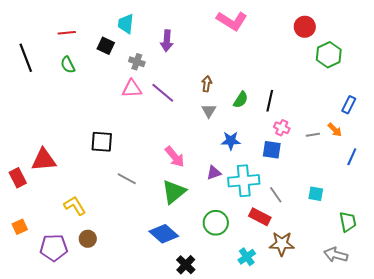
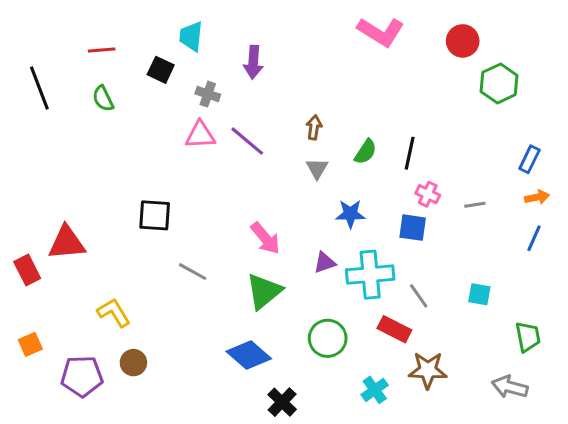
pink L-shape: (232, 21) -> (381, 32), moved
orange arrow: (335, 130) -> (537, 197), moved, turned -56

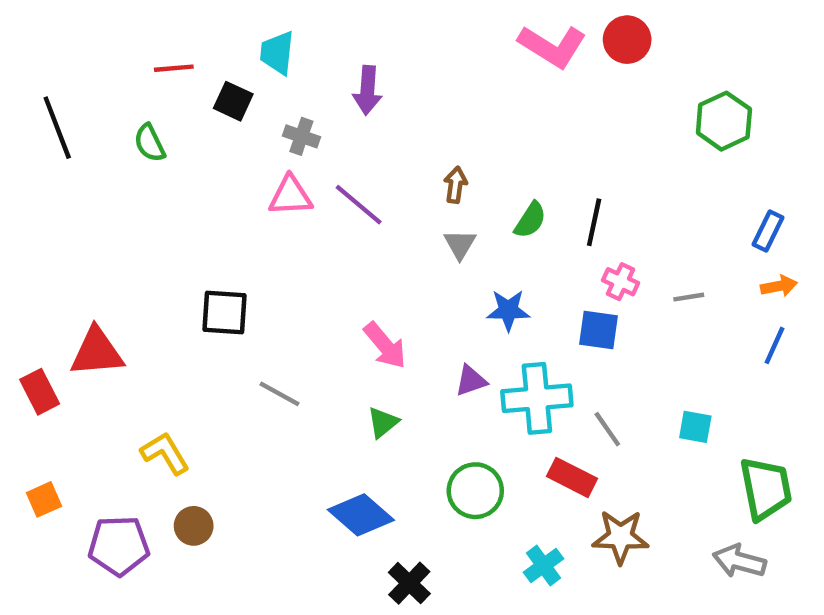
red circle: (463, 41) -> (627, 40), moved
red line: (102, 50) -> (174, 68), moved
green triangle: (264, 291) -> (383, 422), size x0.6
green trapezoid: (528, 337) -> (766, 488), size x1.4

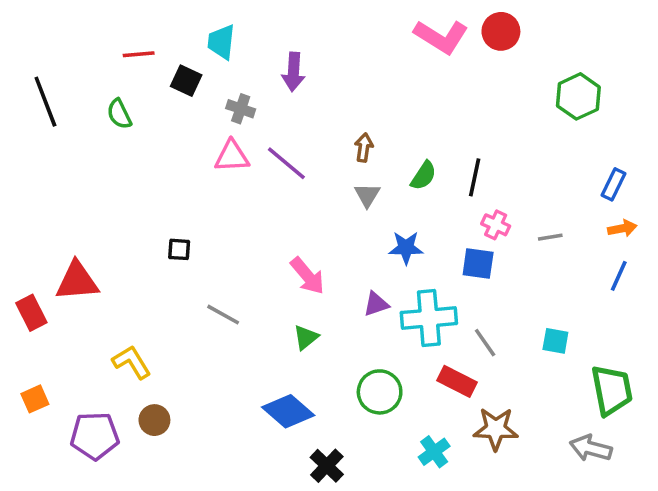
black square: (224, 312) -> (179, 249), size x0.6

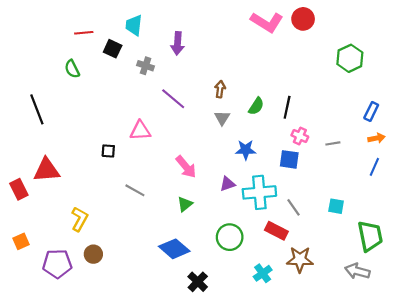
black line: (45, 102) -> (37, 109), moved
pink triangle: (232, 156) -> (140, 131), moved
yellow L-shape: (132, 362) -> (80, 219), turned 60

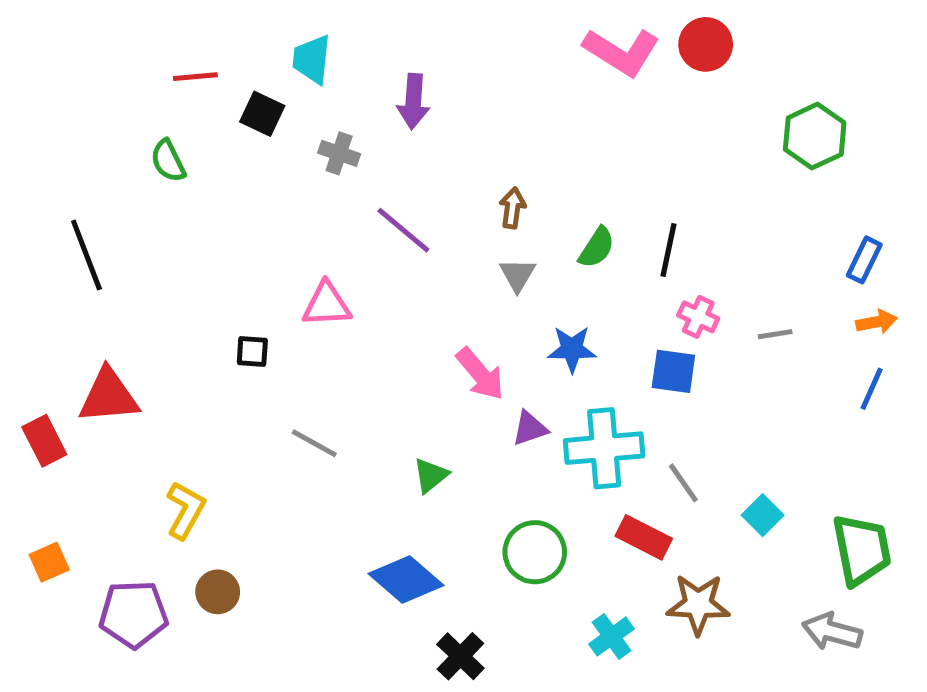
pink arrow: (186, 167) -> (480, 374), moved
cyan square: (336, 206) -> (763, 515), moved, turned 35

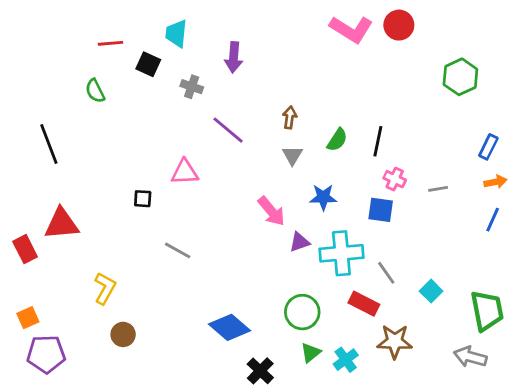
green triangle: (431, 475) -> (311, 353), moved
purple pentagon: (133, 614) -> (46, 354), moved

